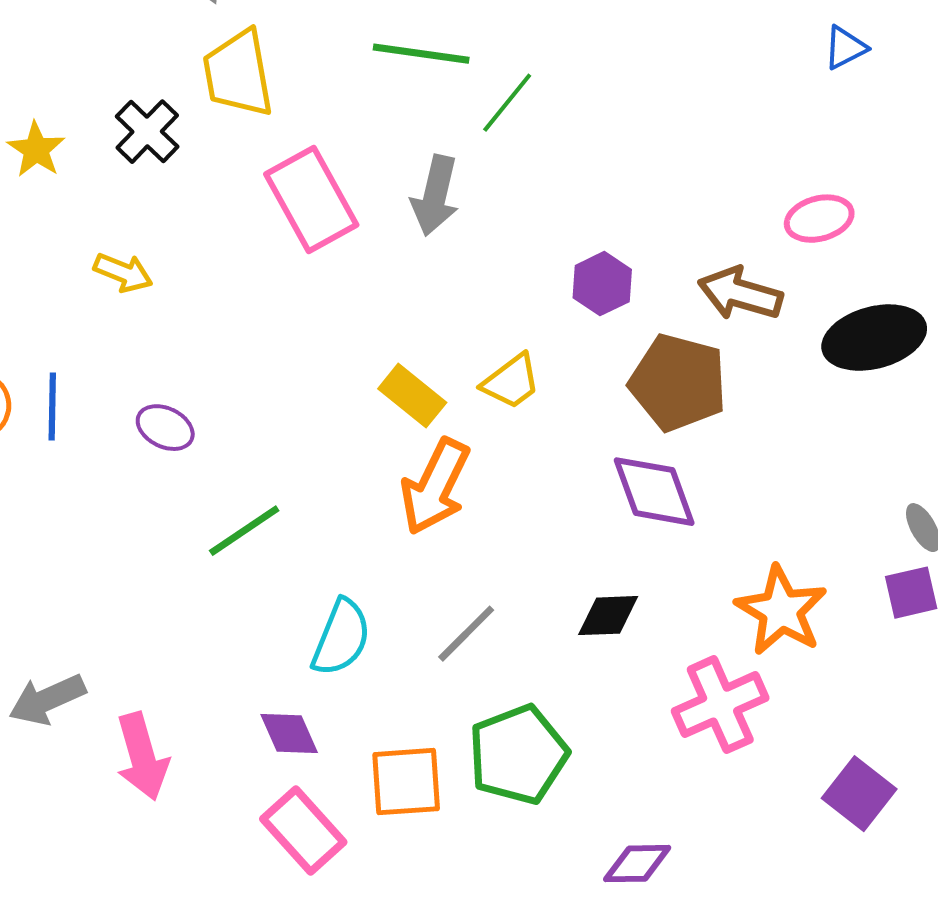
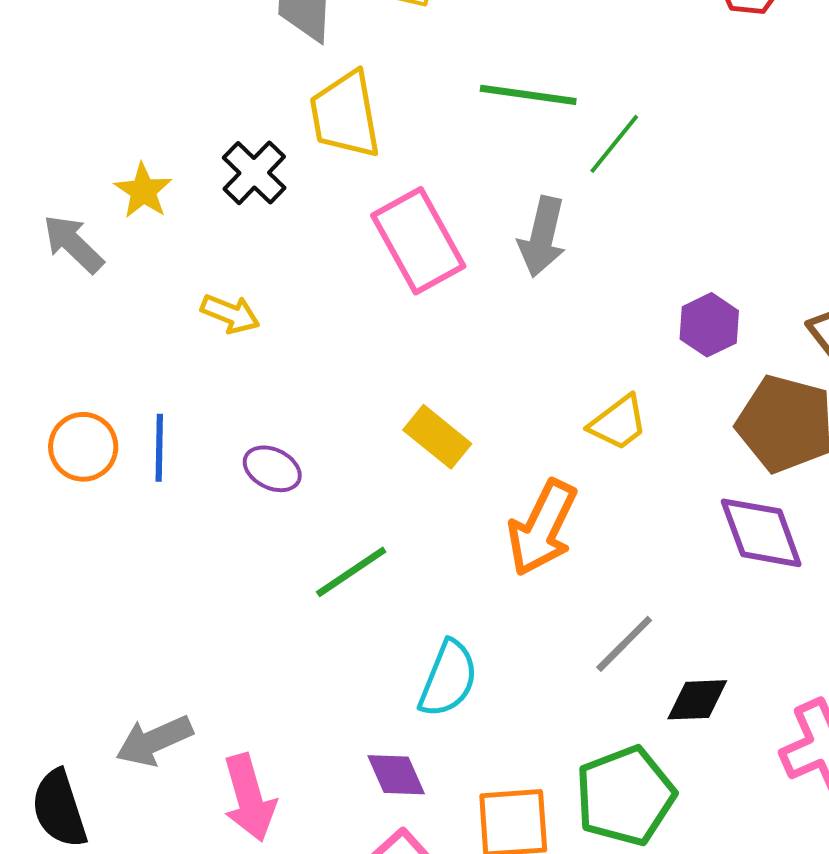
yellow rectangle: (412, 396) -> (437, 437), moved
black diamond: (608, 616) -> (697, 700), moved
gray line: (466, 634) -> (624, 644), moved

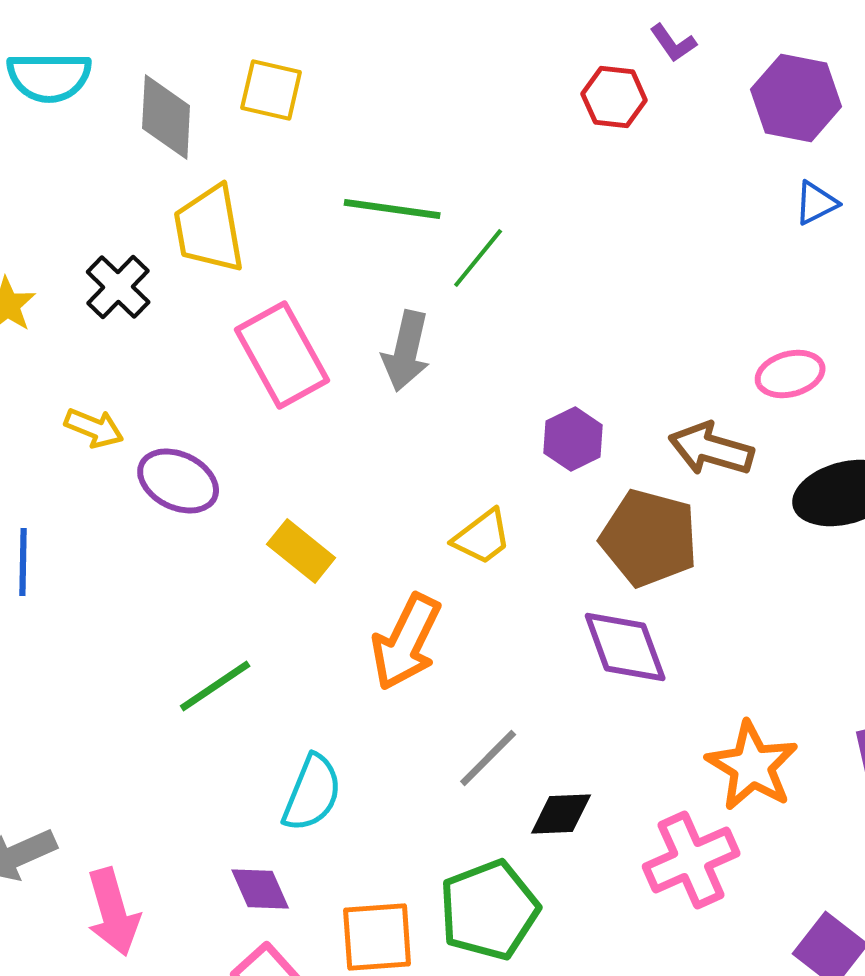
purple ellipse: (272, 469) -> (178, 481), moved, size x1.4

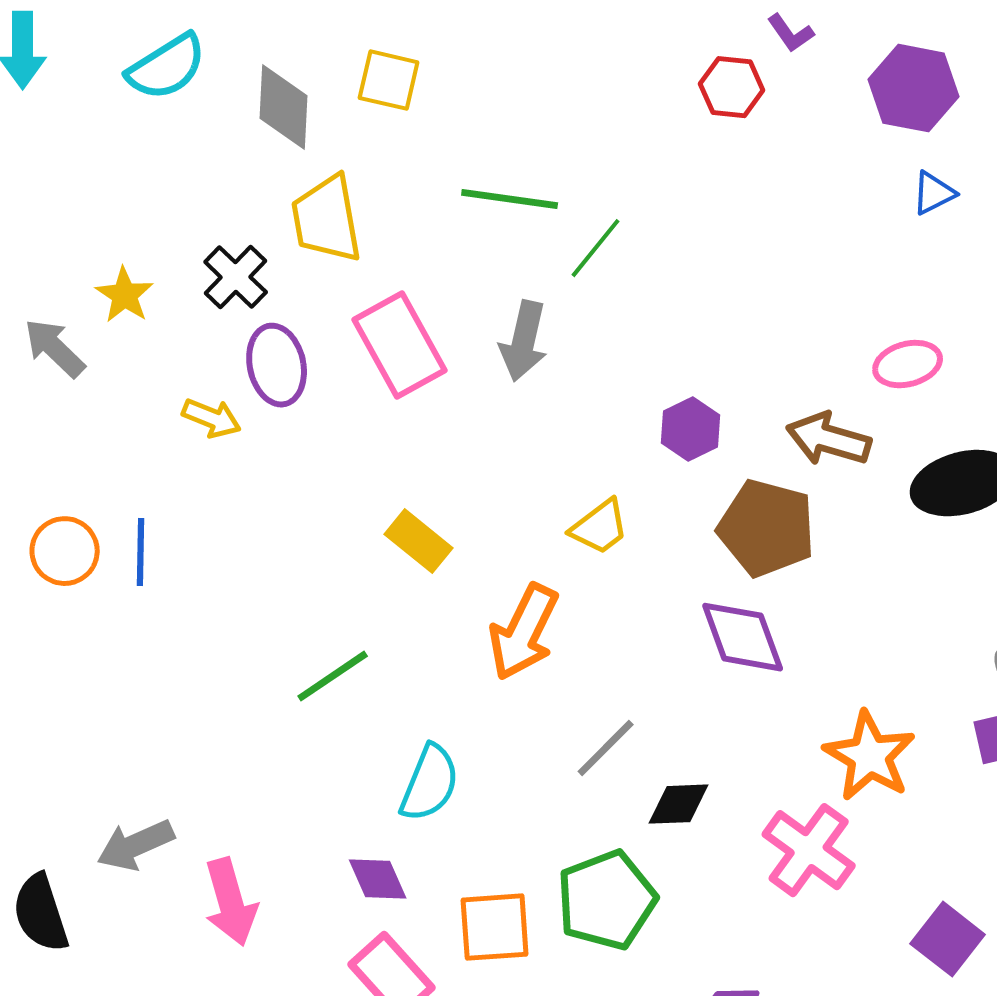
cyan semicircle: (49, 77) -> (167, 67), turned -32
purple ellipse: (178, 481) -> (277, 365), moved, turned 52
pink cross: (691, 860) -> (809, 850), turned -30

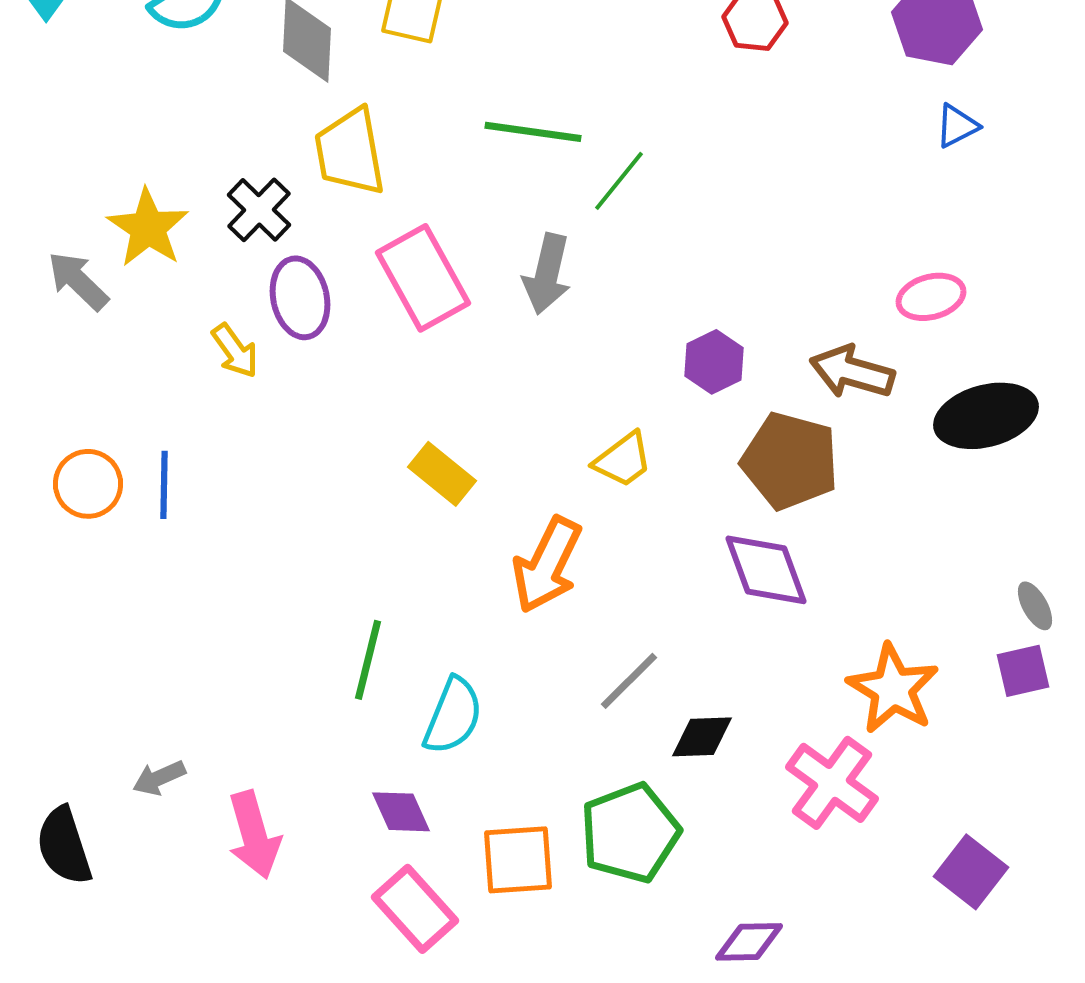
yellow star: (125, 295) -> (148, 228), size x1.4
yellow arrow: (212, 418) -> (235, 351), turned 32
green line: (333, 676) -> (368, 660), moved, turned -42
gray arrow: (136, 845) -> (159, 778), size x0.7

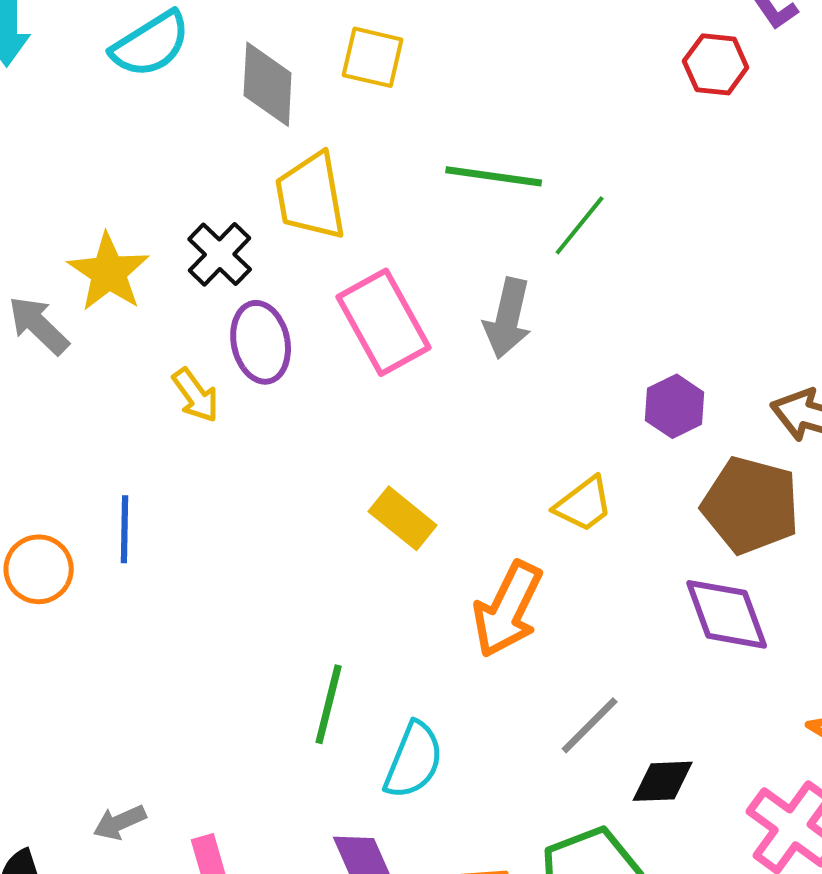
orange circle: (88, 484) -> (39, 569), moved

